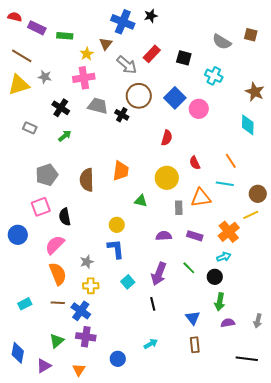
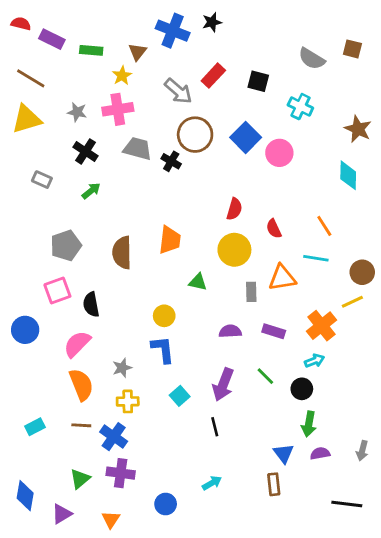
brown triangle: (106, 44) -> (137, 52), moved
gray star: (45, 77) -> (77, 112), moved
red semicircle: (167, 138) -> (234, 209), moved
blue triangle: (193, 318) -> (284, 453), moved

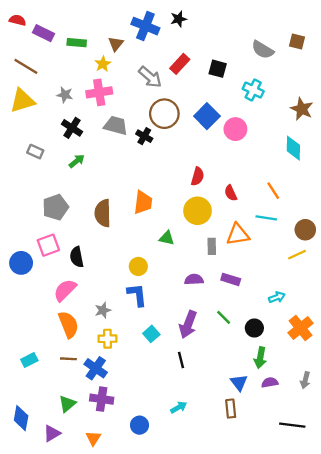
orange cross: (321, 326) -> (301, 328), moved
blue circle: (25, 330) -> (21, 263), moved
cyan arrow: (314, 361) -> (277, 297), moved

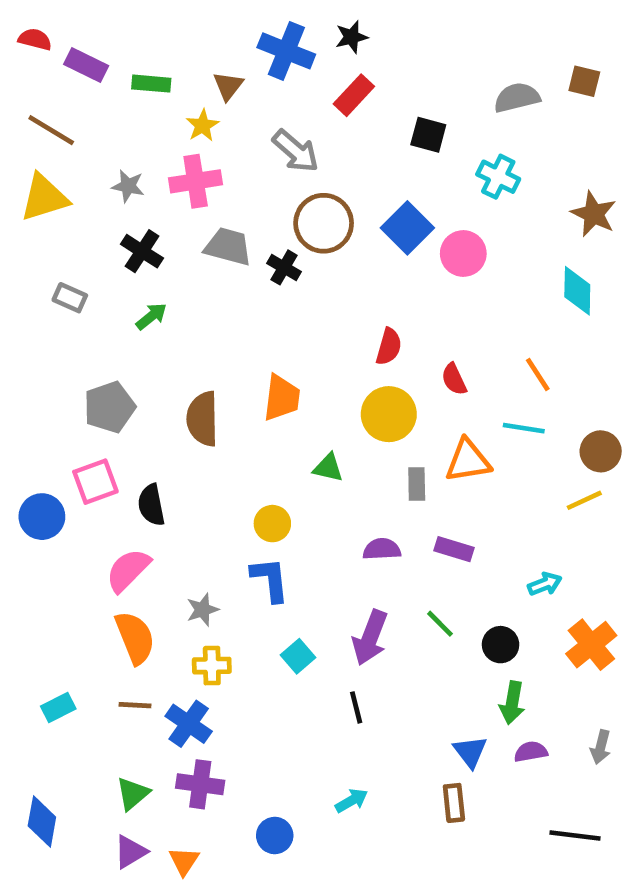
gray semicircle: (263, 50) -> (517, 98), turned 135
red rectangle: (180, 64) -> (354, 95), moved
purple triangle: (52, 433) -> (130, 852), moved

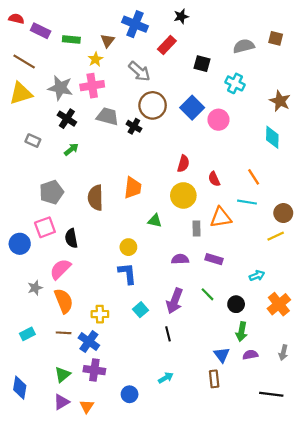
black star: (352, 37) -> (181, 16), moved
gray star: (128, 186) -> (60, 88), size x1.6
gray star: (203, 610) -> (35, 288), moved

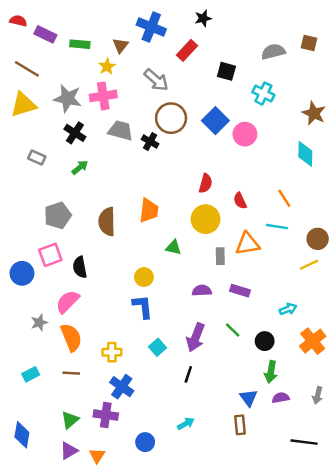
black line: (168, 334) -> (188, 374), turned 32
blue cross: (89, 342) -> (122, 387), moved

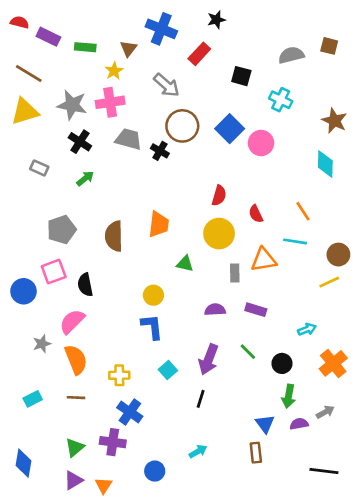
gray arrow: (318, 395) -> (325, 412), moved, turned -133

